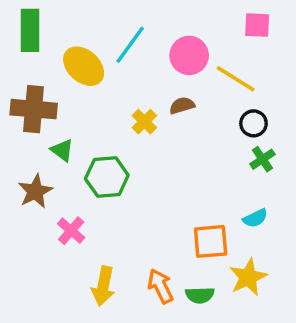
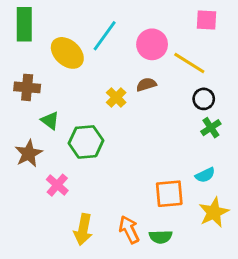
brown cross: (34, 109) -> (27, 87), size x0.7
yellow star: (248, 277) -> (214, 212), moved

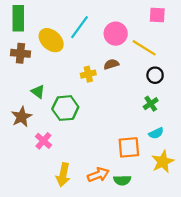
brown cross: (27, 87) -> (20, 53), moved
yellow cross: (116, 97) -> (88, 74), turned 32
green cross: (211, 128) -> (151, 104), moved
orange arrow: (129, 230) -> (98, 175), turned 95

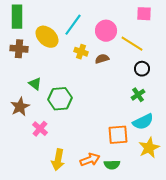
yellow cross: (88, 74) -> (81, 52), moved, turned 32
cyan semicircle: (156, 133) -> (143, 122), size x1.5

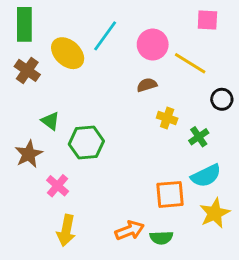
brown cross: (19, 49) -> (27, 70), turned 30
yellow cross: (81, 52) -> (167, 118), moved
black circle: (142, 69) -> (222, 99), moved
yellow arrow: (58, 160) -> (66, 230), moved

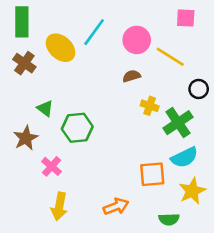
green cross: (199, 137) -> (178, 123), size x1.6
green semicircle: (161, 238) -> (169, 219), moved

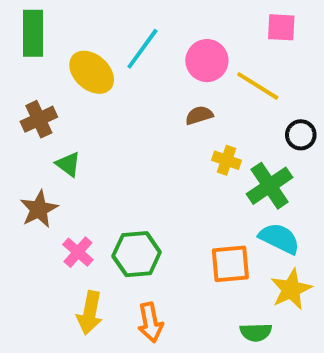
brown cross: (24, 63) -> (39, 119), moved, turned 30
green hexagon: (77, 128) -> (137, 254), moved
cyan semicircle: (184, 157) -> (279, 238), turned -128
orange arrow: (116, 206) -> (150, 323), moved, turned 100

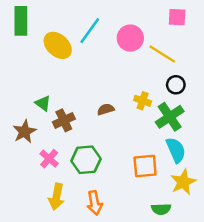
brown semicircle: (199, 115) -> (106, 109), moved
brown cross: (39, 119) -> (64, 120), moved
black circle: (301, 135) -> (176, 85), moved
cyan semicircle: (279, 238) -> (176, 150), turned 40

